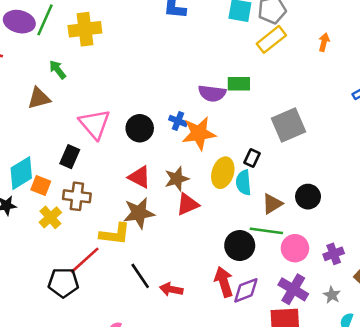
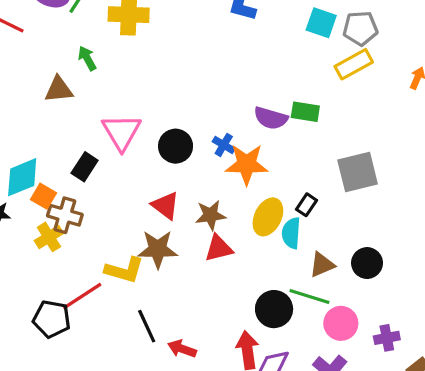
brown cross: (77, 196) -> (65, 215), moved

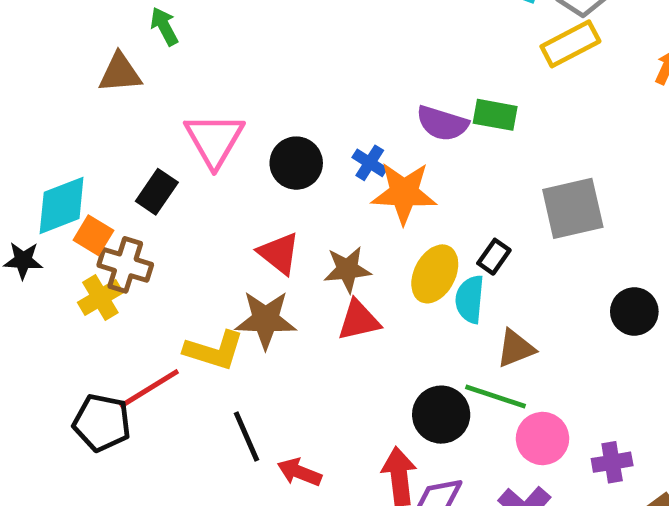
black circle: (367, 263) -> (634, 312), moved

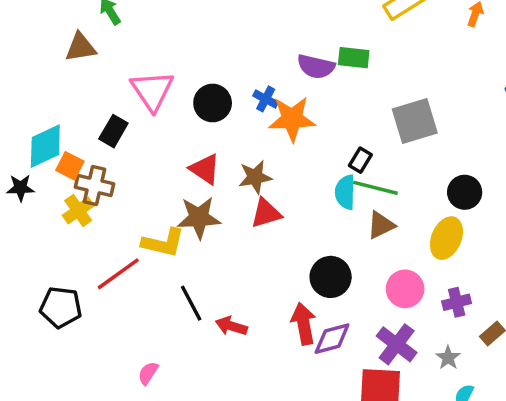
yellow ellipse: (435, 274) -> (446, 238), moved
green line: (496, 397) -> (375, 188), moved
black pentagon: (102, 423) -> (61, 307), moved

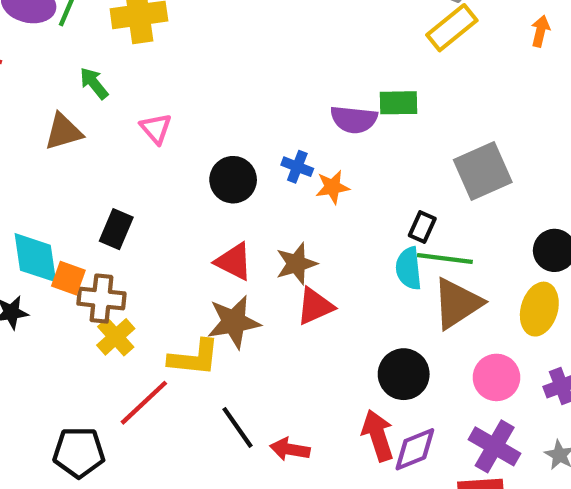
pink triangle: (152, 91) -> (156, 129), moved, size x0.6
orange star: (292, 119) -> (332, 187), size x0.6
cyan diamond: (45, 146) -> (35, 258), turned -66
yellow cross: (78, 210) -> (116, 337), moved
brown triangle: (381, 225) -> (457, 303), size x1.5

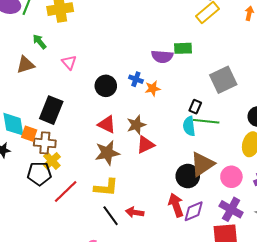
black rectangle: (116, 229) -> (51, 110), size x1.5
brown triangle: (457, 303) -> (202, 164), moved
yellow L-shape: (194, 358) -> (106, 187), moved
black line: (237, 427) -> (111, 216), moved
black pentagon: (79, 452) -> (39, 174), moved

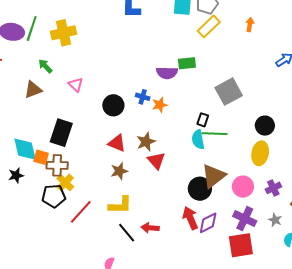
red triangle: (145, 145) -> (156, 161), turned -42
brown star: (107, 153) -> (119, 171), size x0.7

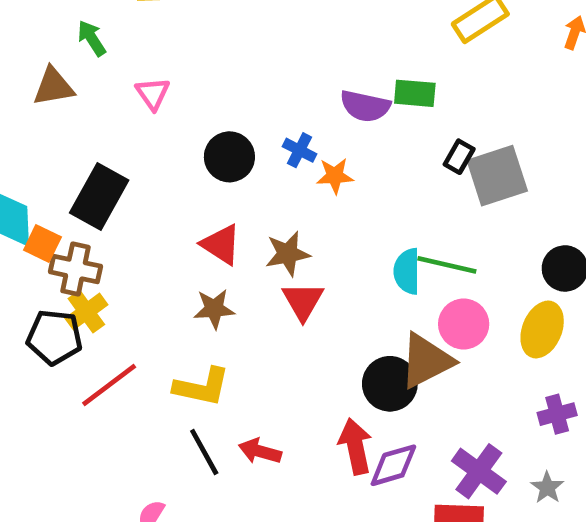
black rectangle: (203, 120) -> (459, 157), moved
pink circle: (243, 187) -> (464, 324), moved

